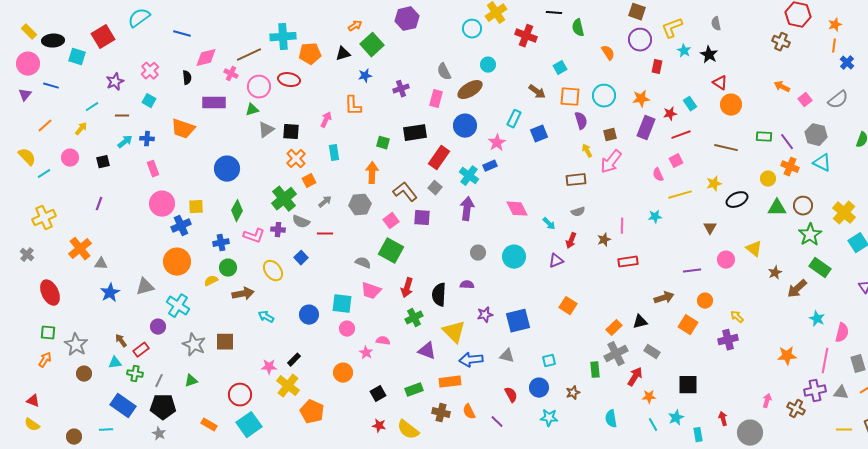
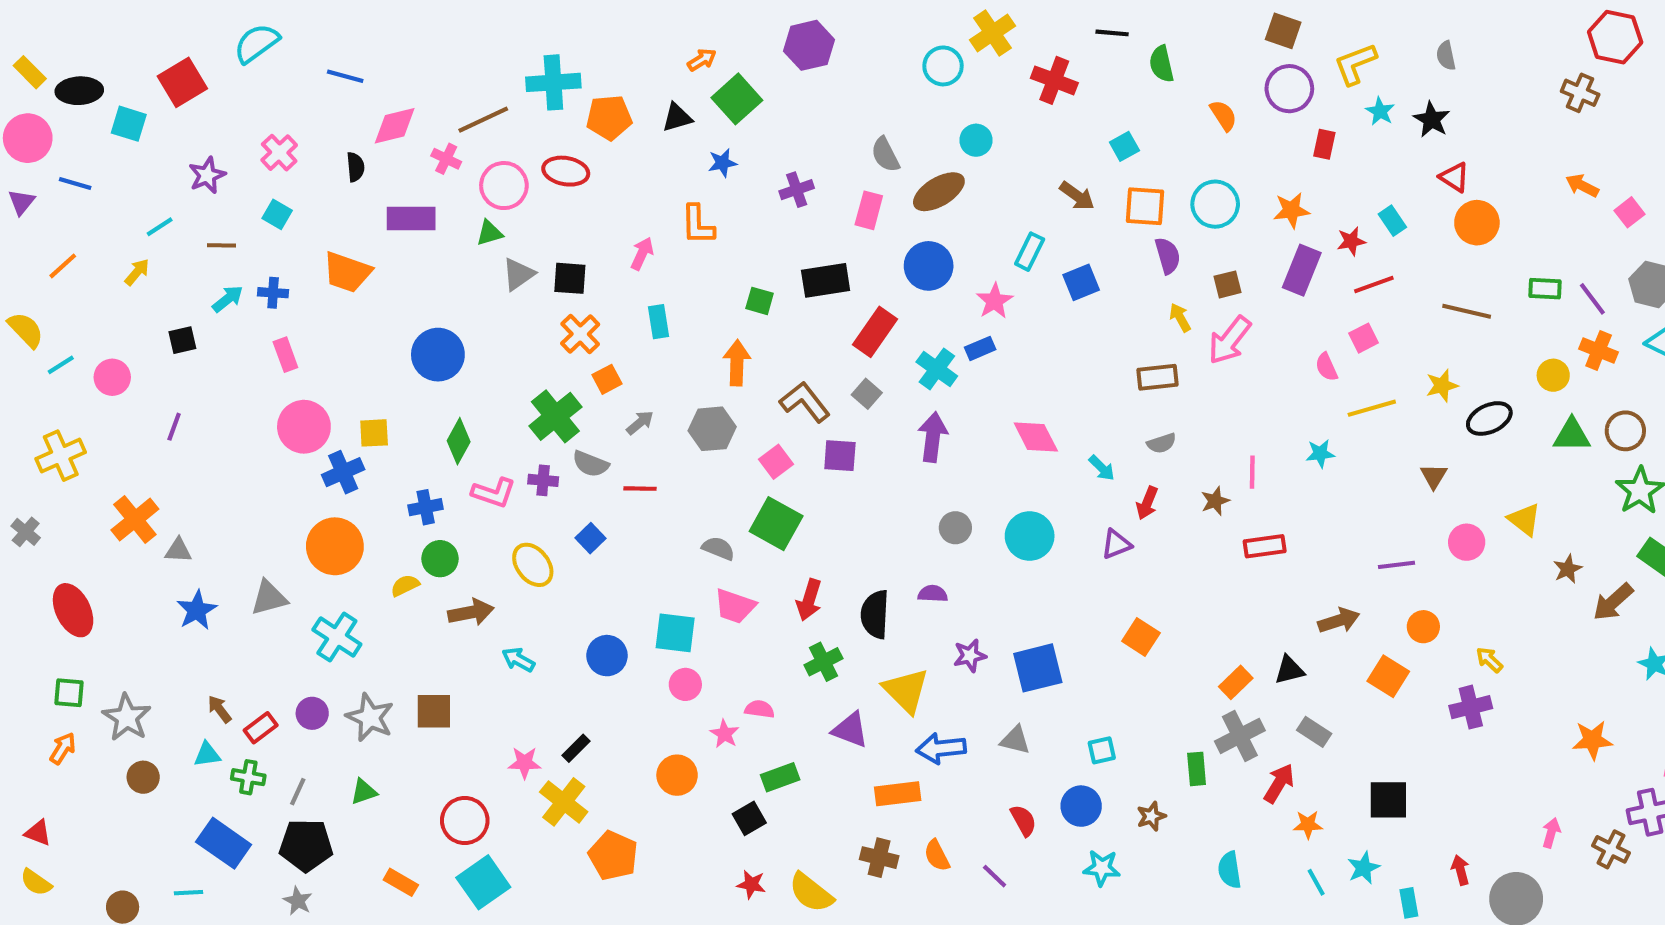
pink circle: (70, 158) -> (112, 377), moved
purple circle: (158, 327) -> (312, 713), moved
green rectangle: (414, 390) -> (780, 777), moved

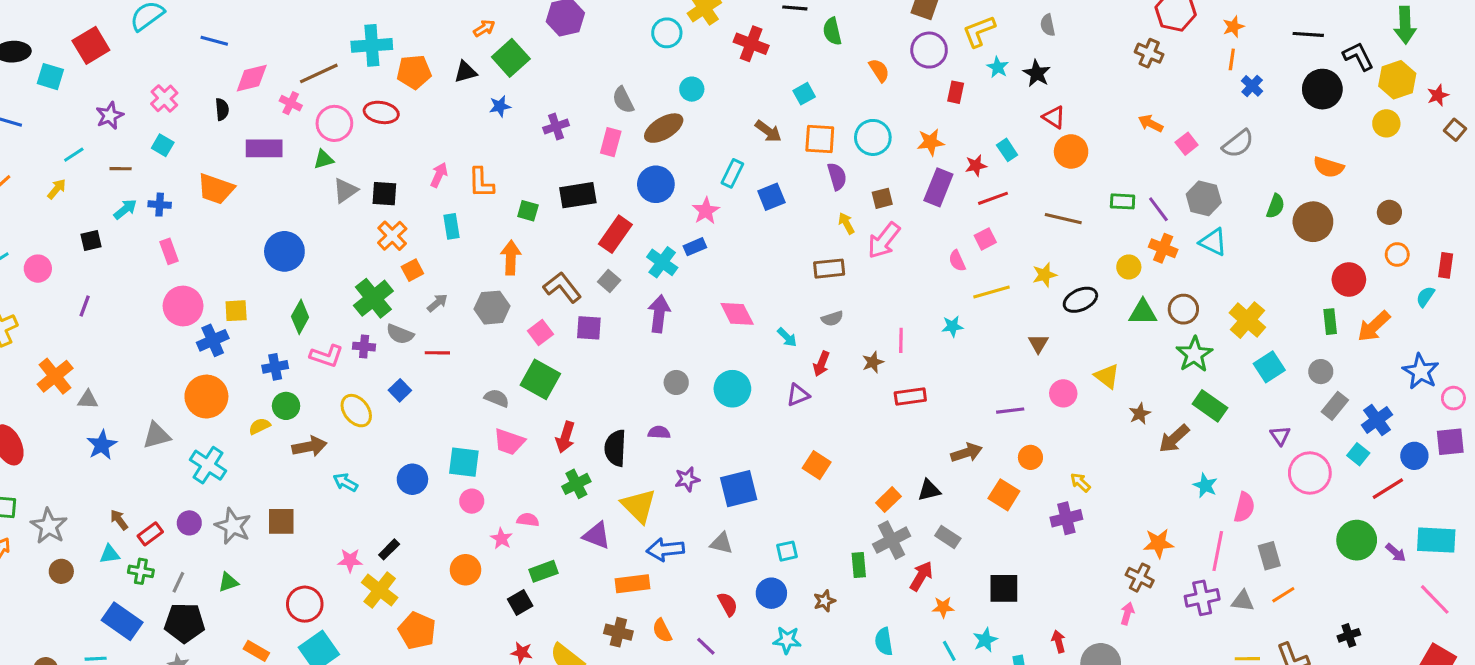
orange L-shape: (698, 225) -> (481, 183), moved
brown cross: (1611, 849) -> (1140, 578), moved

